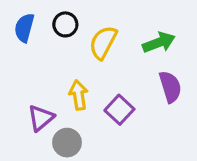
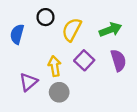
blue semicircle: (24, 28) -> (17, 34), moved
purple square: (119, 110) -> (84, 60), moved
gray circle: (67, 143) -> (59, 92), moved

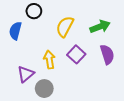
black circle: (45, 17) -> (34, 11), moved
gray circle: (59, 92) -> (44, 89), moved

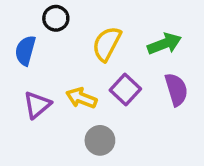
yellow arrow: (49, 60) -> (81, 98), turned -60
purple triangle: (26, 74) -> (37, 105), moved
gray circle: (44, 89) -> (100, 140), moved

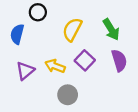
green arrow: (164, 44) -> (111, 29), turned 80

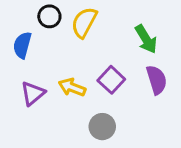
yellow semicircle: (72, 29) -> (84, 22), moved
gray circle: (68, 95) -> (102, 127), moved

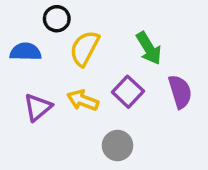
yellow semicircle: (84, 22) -> (85, 48), moved
green arrow: (146, 39) -> (149, 48), moved
blue semicircle: (22, 45) -> (25, 52), turned 76

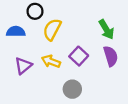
green arrow: (149, 48) -> (106, 29), moved

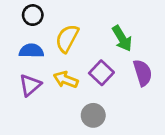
black circle: (35, 11) -> (33, 15), moved
green arrow: (106, 29) -> (122, 38), moved
blue semicircle: (16, 32) -> (31, 51), moved

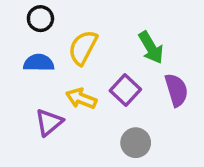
purple triangle: (30, 85) -> (49, 122), moved
gray circle: (93, 115) -> (136, 143), moved

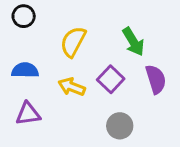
black circle: (40, 19) -> (24, 16), moved
blue semicircle: (39, 63) -> (25, 70), moved
purple triangle: (49, 122) -> (28, 114), moved, turned 32

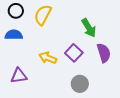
yellow semicircle: (73, 42) -> (43, 15), moved
blue semicircle: (25, 70) -> (14, 35), moved

